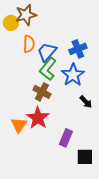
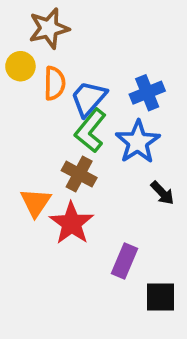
yellow circle: (11, 23) -> (20, 66), moved
orange triangle: (19, 125) -> (36, 202), moved

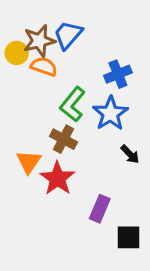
brown star: (49, 28) -> (39, 41), moved
orange semicircle: (55, 83) -> (44, 67), turned -72
blue trapezoid: (89, 98) -> (68, 35), moved

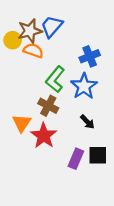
black arrow: (130, 154) -> (87, 122), moved
black square: (129, 237) -> (98, 155), moved

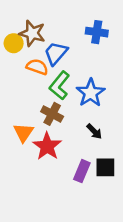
blue trapezoid: (52, 26) -> (56, 53), moved
brown star: (30, 31) -> (32, 33), turned 30
orange semicircle: (33, 51) -> (37, 67), moved
blue cross: (90, 56) -> (97, 32), moved, turned 30

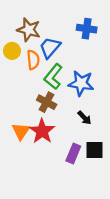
yellow circle: (14, 43) -> (12, 51), moved
orange semicircle: (37, 67) -> (33, 60), turned 66
blue star: (91, 93) -> (81, 83), turned -30
orange triangle: (24, 133) -> (21, 131), moved

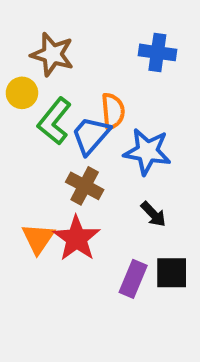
blue trapezoid: (50, 48) -> (91, 135), moved
orange semicircle: (33, 60) -> (113, 111), moved
green L-shape: (53, 77) -> (54, 121), moved

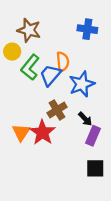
blue star: (147, 151) -> (82, 84), turned -30
brown cross: (85, 186) -> (57, 110), moved, turned 30
black square: (172, 273) -> (95, 168), moved
purple rectangle: (133, 279) -> (93, 136), moved

